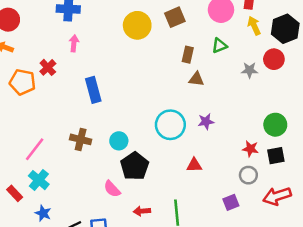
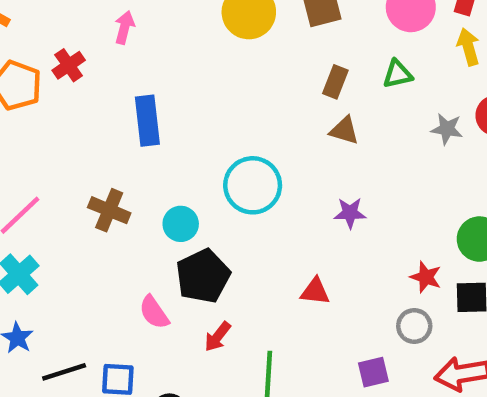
cyan circle: (170, 125) -> (253, 185), moved
red arrow: (142, 211) -> (218, 337), moved, turned -56

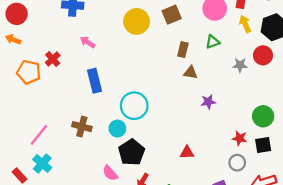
pink arrow: (125, 27) -> (87, 42), moved, turned -64
cyan circle: (253, 185) -> (134, 106), moved
purple star: (350, 213) -> (208, 102), moved

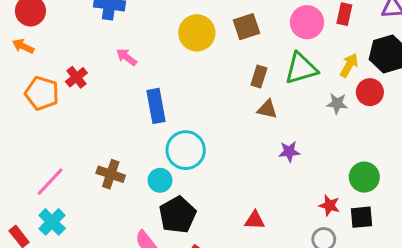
yellow arrow: (245, 24) -> (349, 65), moved, turned 49
green triangle: (213, 42) -> (301, 68), size x1.6
blue rectangle: (94, 81) -> (156, 106), moved

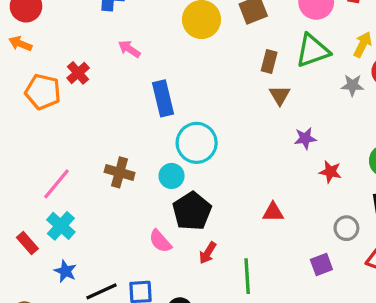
brown triangle: (267, 109) -> (280, 95), turned 50
red star: (329, 205) -> (330, 172), moved

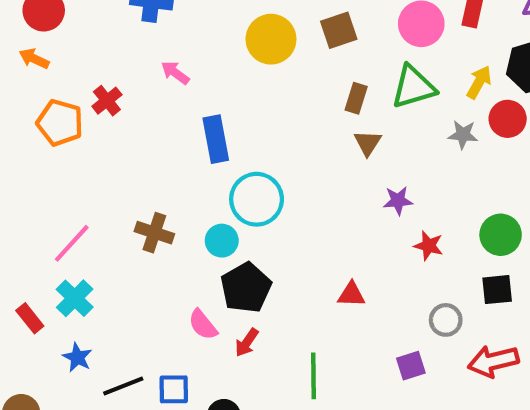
red arrow: (208, 253) -> (247, 343), moved

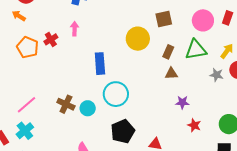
yellow circle: (271, 39) -> (138, 39), moved
pink arrow: (175, 73) -> (75, 29), moved, turned 48
brown triangle: (368, 143) -> (171, 74), turned 48
cyan circle: (222, 241) -> (88, 108), moved
black pentagon: (246, 288) -> (123, 131), moved

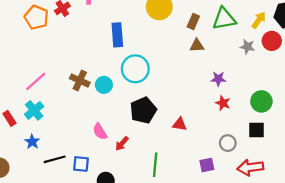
purple star: (182, 102) -> (218, 79), moved

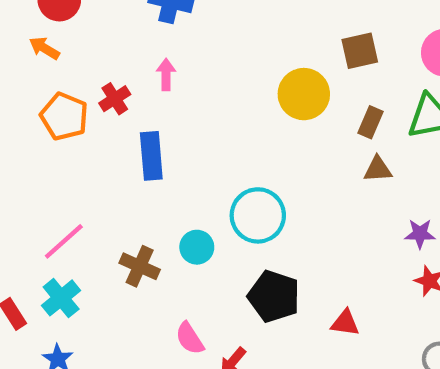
blue rectangle: (117, 35) -> (151, 156), moved
brown cross: (80, 81) -> (140, 266), moved
black pentagon: (143, 110) -> (274, 296), turned -30

